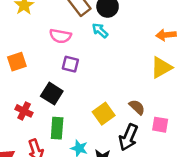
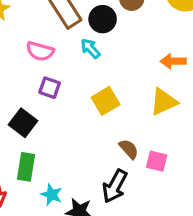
yellow square: (104, 114) -> (106, 101), moved
pink square: (160, 125) -> (157, 161), moved

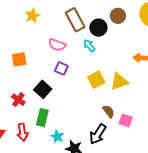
yellow triangle: (164, 102) -> (119, 81), moved

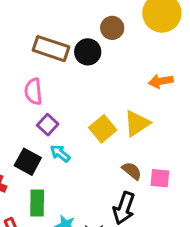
brown rectangle: (75, 20) -> (51, 49), turned -30
pink semicircle: (57, 45) -> (33, 91), turned 78
cyan arrow: (89, 46) -> (60, 153), moved
purple square: (61, 68) -> (48, 125), turned 32

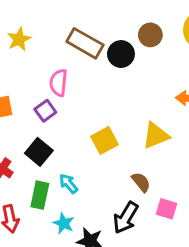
purple square: (48, 125) -> (45, 111), moved
yellow square: (103, 129) -> (104, 140), moved
cyan arrow: (60, 153) -> (69, 184), moved
pink square: (160, 178) -> (167, 209), moved

